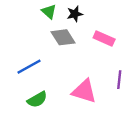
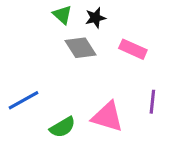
blue line: (29, 67) -> (23, 100), moved
green semicircle: (37, 99) -> (62, 127), moved

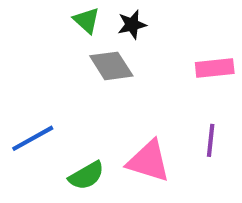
pink rectangle: (133, 49) -> (215, 68), moved, turned -30

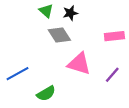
purple line: (211, 140) -> (112, 75), turned 35
pink triangle: (149, 161) -> (79, 64), moved

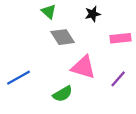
black star: (70, 13) -> (93, 14), moved
green semicircle: (46, 93) -> (63, 94), moved

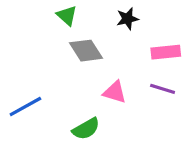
pink triangle: (83, 67) -> (115, 92), size x0.7
purple line: (118, 79) -> (163, 89), moved, turned 66

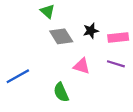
black star: (127, 19) -> (91, 31), moved
green semicircle: (86, 129) -> (61, 92), turned 96

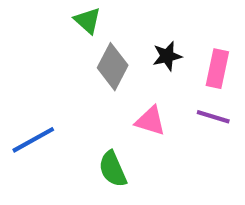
gray diamond: (61, 36) -> (113, 67), turned 60
pink rectangle: (118, 38) -> (217, 69), turned -72

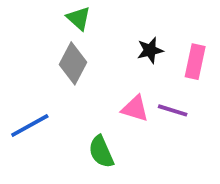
gray diamond: (113, 67) -> (73, 63), moved
purple line: (213, 117) -> (173, 110), moved

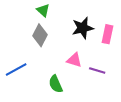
black star: (150, 50) -> (83, 28), size x1.5
purple line: (173, 110) -> (97, 71), moved

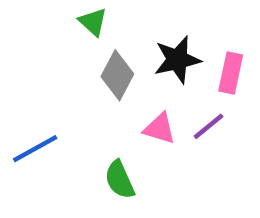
gray diamond: (40, 35) -> (117, 75), moved
purple line: (97, 71) -> (208, 126), moved, turned -56

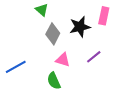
pink rectangle: (231, 73) -> (104, 16), moved
pink triangle: (160, 129) -> (63, 60), moved

